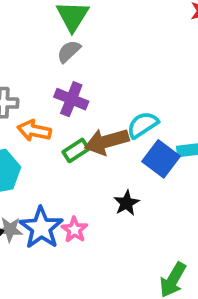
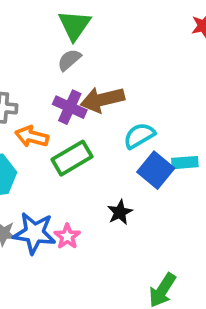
brown arrow: (107, 141) -> (102, 100), moved
green rectangle: (76, 150) -> (72, 158), size x1.5
blue star: (41, 228) -> (34, 233), turned -30

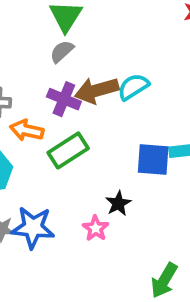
cyan semicircle: (139, 136) -> (133, 87), moved
blue square: (156, 170) -> (153, 159), turned -33
pink star: (67, 236) -> (96, 228), moved

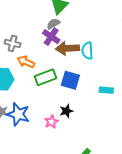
cyan semicircle: (133, 87) -> (87, 51), turned -72
purple cross: (64, 99) -> (51, 37), moved
blue square: (153, 159) -> (70, 80), moved

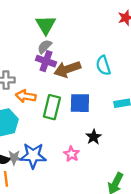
cyan semicircle: (87, 51) -> (103, 65), moved
green rectangle: (46, 77) -> (52, 107), turned -40
black star: (66, 111) -> (94, 137), moved

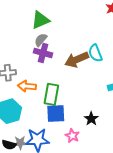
green triangle: (46, 25) -> (40, 20), turned 42
brown arrow: (67, 69) -> (77, 60), moved
blue square: (80, 103) -> (56, 113), moved

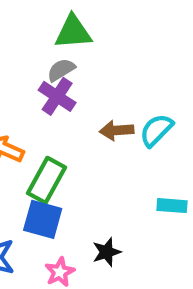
cyan semicircle: (95, 53) -> (156, 130), turned 48
brown arrow: (77, 60) -> (117, 130), size x0.7

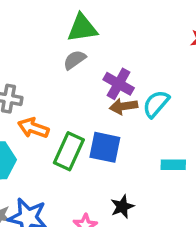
purple cross: (57, 96) -> (119, 84), moved
blue square: (43, 219) -> (105, 147), moved

